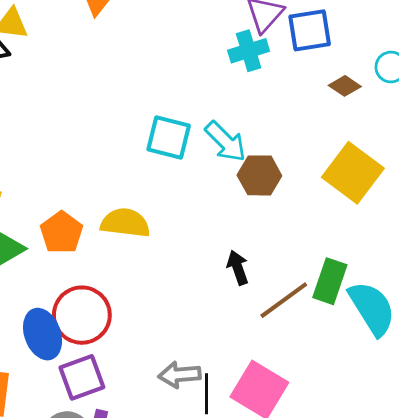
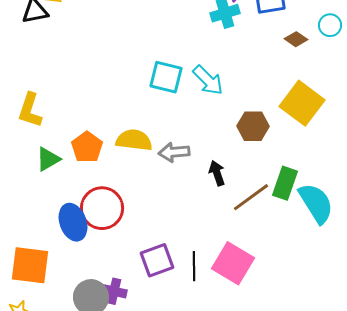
brown hexagon: (259, 175) -> (253, 126), moved
gray arrow: (179, 375) -> (174, 152), moved
purple square: (82, 377) -> (157, 260), moved

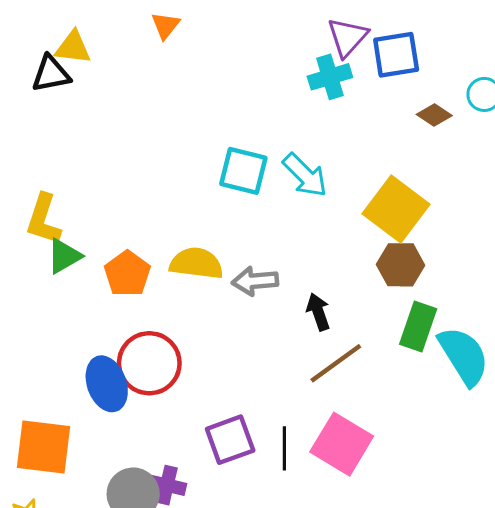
yellow square: (302, 103) -> (396, 209), moved
brown hexagon: (253, 126) -> (400, 265), moved
green triangle: (48, 159) -> (64, 256), moved
brown line: (251, 197) -> (336, 363), moved

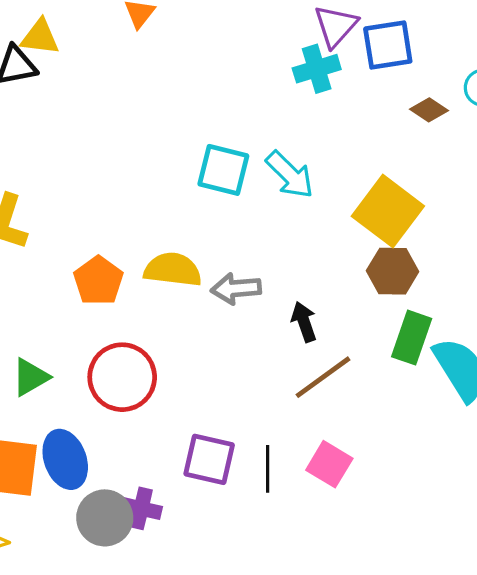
green triangle: (64, 256) -> (30, 377), moved
blue ellipse: (107, 384) -> (65, 459), moved
purple square: (230, 440) -> (209, 459), turned 33
pink square: (342, 444) -> (329, 464), size x0.7

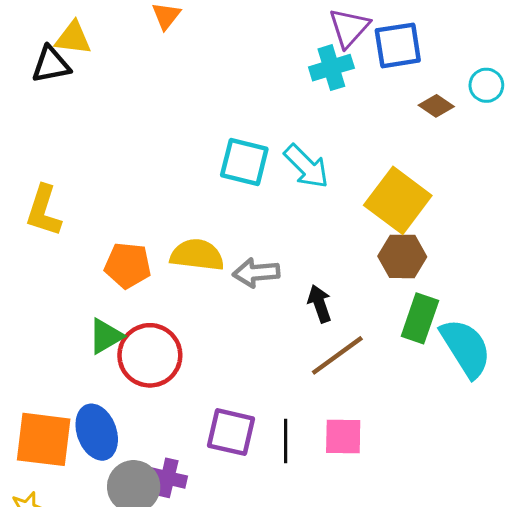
orange pentagon: (98, 281) -> (128, 265), turned -30
green triangle: (30, 377) -> (106, 336), moved
pink square: (329, 464) -> (343, 437), turned -30

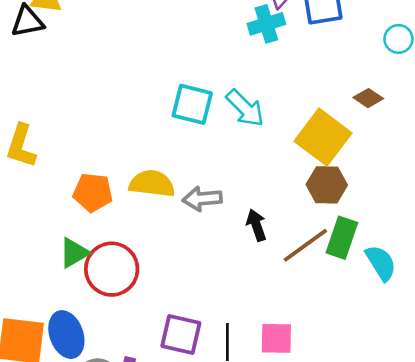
brown diamond: (436, 106) -> (368, 98), moved
cyan semicircle: (466, 348) -> (381, 263), size x0.7
brown line: (337, 355) -> (305, 245), moved

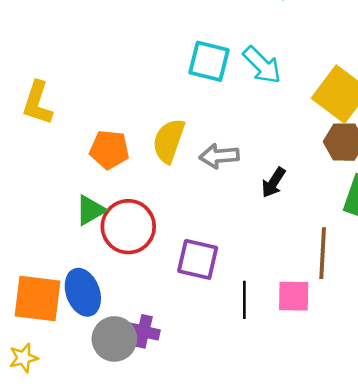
yellow semicircle: (152, 184) -> (169, 141), turned -78
black arrow: (256, 225) -> (273, 182), turned -128
brown line: (305, 245) -> (323, 253), moved, turned -51
purple square: (181, 335) -> (198, 259), moved

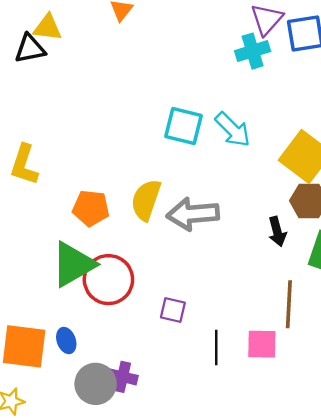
gray arrow: (219, 156) -> (193, 214), size x1.4
black arrow: (273, 182) -> (277, 232), moved, turned -48
green triangle: (90, 210) -> (73, 264), size x1.6
purple square: (198, 259) -> (173, 310), size x0.7
blue ellipse: (83, 292) -> (66, 341), size x0.6

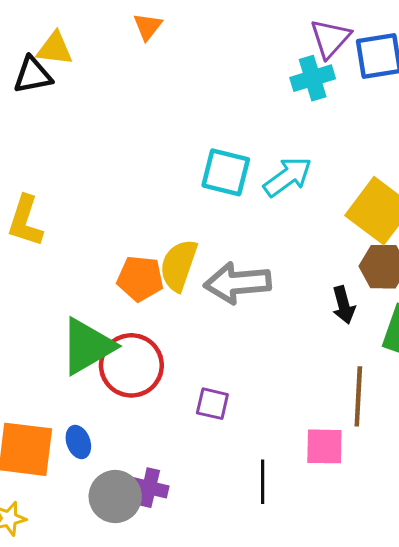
cyan arrow: (233, 130) -> (288, 177), turned -81
orange pentagon: (91, 208) -> (140, 278), moved
black line: (216, 348) -> (263, 482), moved

